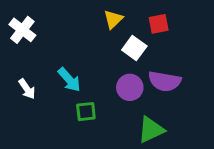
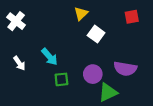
red square: (159, 24) -> (132, 17), moved
purple semicircle: (165, 81) -> (125, 69), moved
purple circle: (130, 87) -> (93, 74), moved

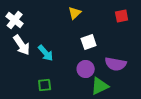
white square: (96, 34) -> (89, 42), moved, turned 35
white arrow: (19, 63) -> (22, 45), moved, size x1.5
green square: (61, 79) -> (45, 85), moved

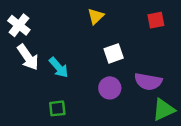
green triangle: (100, 86) -> (164, 110), moved

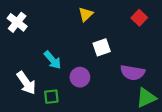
red square: (156, 20) -> (139, 18), turned -35
white arrow: (28, 57) -> (26, 83), moved
purple circle: (110, 88) -> (80, 77), moved

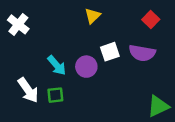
purple semicircle: (132, 73) -> (142, 53), moved
purple circle: (80, 77) -> (86, 67), moved
green square: (51, 97) -> (55, 95), moved

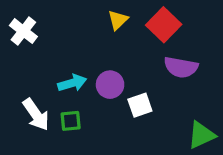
red square: (151, 20) -> (164, 25), moved, size x1.5
white square: (110, 52) -> (140, 105), moved
cyan arrow: (57, 65) -> (72, 83), turned -65

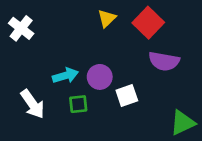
green square: (71, 121) -> (78, 104), moved

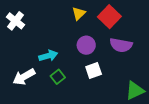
purple circle: (100, 77) -> (86, 45), moved
white arrow: (33, 104) -> (24, 77), turned 95
green square: (78, 104) -> (58, 77), turned -32

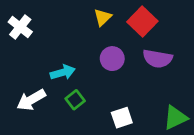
white square: (94, 70) -> (122, 118), moved

